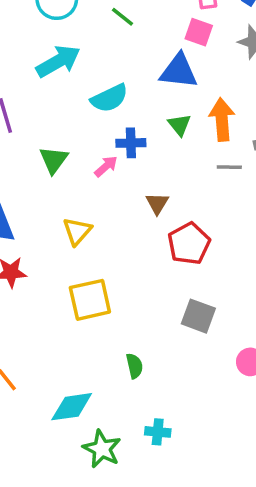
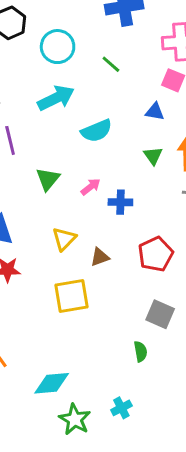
blue triangle: (179, 71) -> (155, 112), size x0.6
blue cross: (131, 143) -> (120, 202), moved
brown triangle: (157, 203) -> (100, 257), moved, turned 36
green semicircle: (135, 366) -> (141, 352), moved
cyan cross: (158, 432) -> (121, 408), turned -36

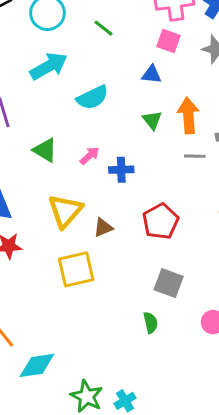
green triangle: (48, 179) -> (45, 150), turned -35
yellow triangle: (64, 239) -> (65, 211), size x1.4
cyan diamond: (52, 383) -> (37, 365), moved
cyan cross: (121, 408) -> (125, 401), moved

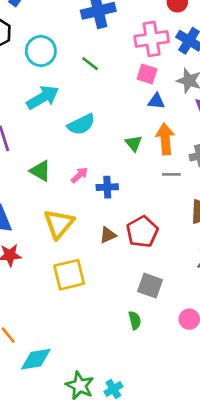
blue triangle: (151, 74) -> (156, 101), moved
brown triangle: (103, 228) -> (108, 235), moved

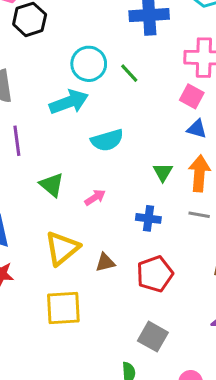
cyan circle: (41, 51) -> (89, 64), moved
blue cross: (107, 187) -> (148, 218), moved
brown triangle: (108, 235) -> (105, 262), moved

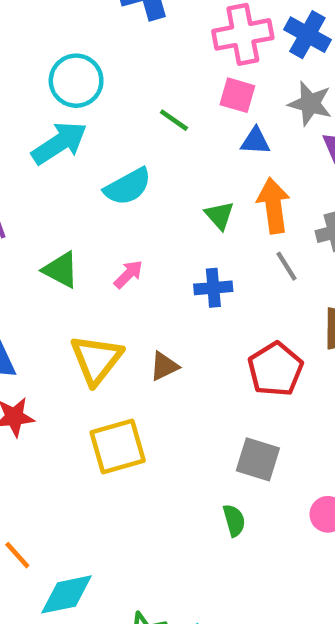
green line: (129, 73) -> (174, 120), moved
gray line: (199, 215) -> (286, 266), turned 60
red pentagon: (155, 274) -> (275, 369), moved

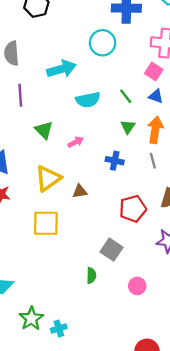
cyan circle: (76, 81) -> (103, 43), moved
green line: (174, 120) -> (126, 96), moved

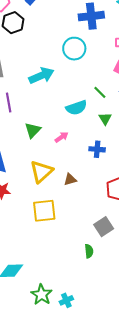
cyan semicircle: (88, 100) -> (76, 108), moved
green triangle: (44, 130) -> (33, 130), turned 36
gray square: (111, 250) -> (104, 227), turned 30

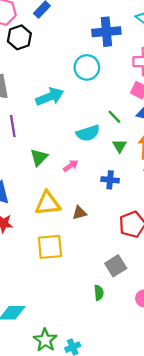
yellow triangle: (41, 172) -> (48, 203), turned 35

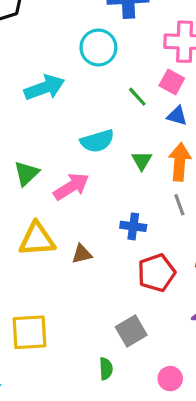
green line: (114, 117) -> (137, 97), moved
pink arrow: (71, 166) -> (71, 187), size x1.6
blue cross: (110, 180) -> (133, 226), moved
yellow square: (50, 247) -> (29, 332), moved

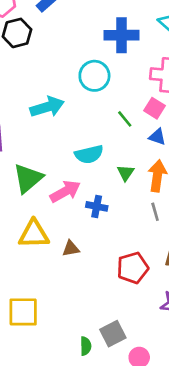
green triangle: (26, 173) -> (28, 178), size x1.4
blue cross: (133, 226) -> (97, 206), moved
gray square: (131, 331) -> (113, 334), moved

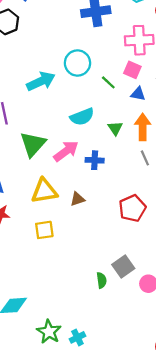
cyan circle: (94, 76) -> (77, 63), moved
yellow square: (23, 312) -> (44, 230), moved, size x0.7

